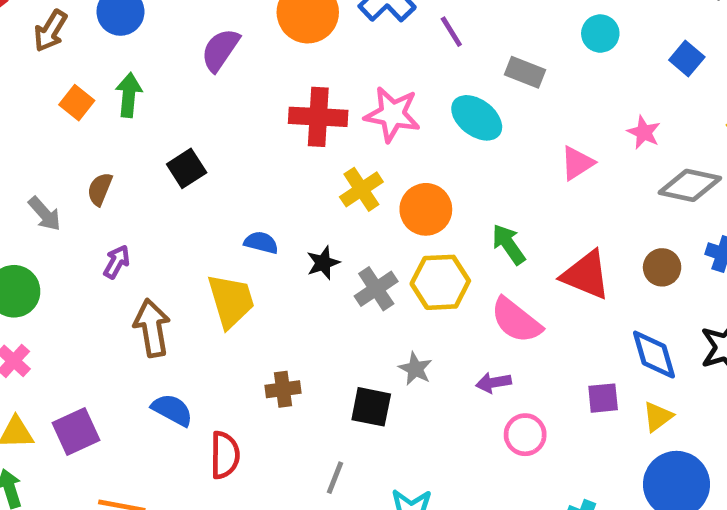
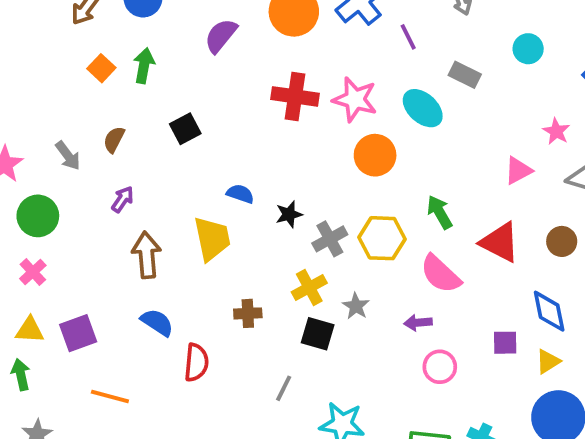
pink triangle: (577, 163) -> (518, 171), moved
yellow cross: (361, 189) -> (309, 287), moved
orange circle: (426, 209) -> (375, 155), moved

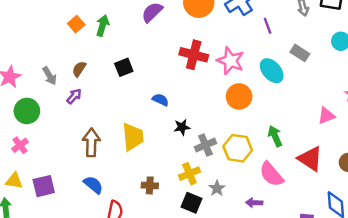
blue semicircle: (240, 194) -> (160, 100), moved
purple arrow: (123, 199) -> (74, 96), moved

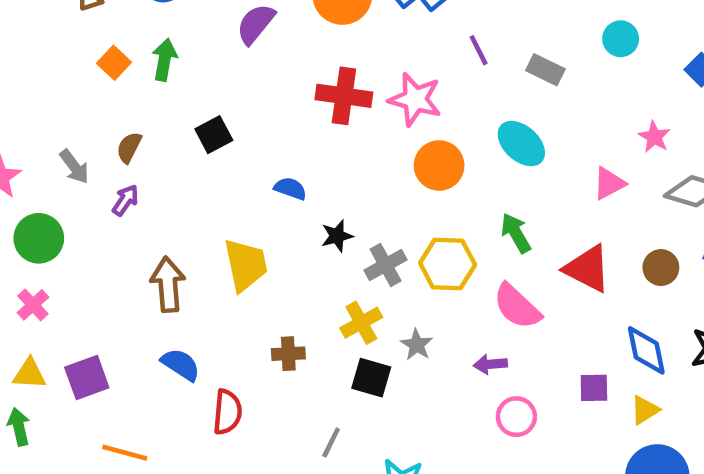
purple line: (268, 26) -> (479, 50), moved
cyan ellipse: (272, 71) -> (521, 144), moved

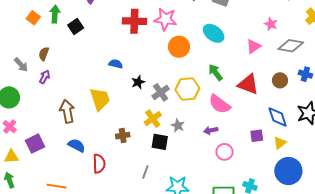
black square: (214, 135) -> (76, 27), moved
purple square: (87, 377) -> (35, 144), moved

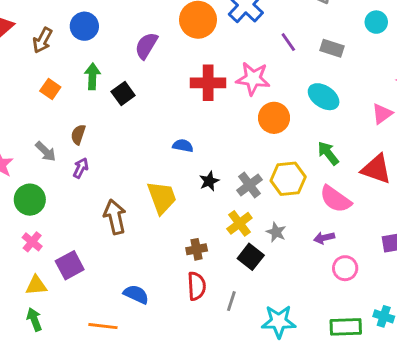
orange square: (33, 18) -> (50, 89), moved
black star: (138, 82) -> (209, 181), moved
black square: (160, 142) -> (251, 257), turned 30
blue semicircle: (77, 145) -> (136, 294), moved
red semicircle: (99, 164) -> (197, 286), moved

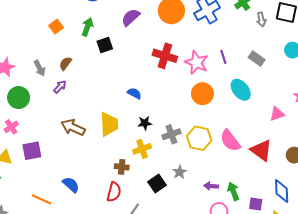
purple line: (288, 42) -> (223, 57), moved
green arrow: (328, 153) -> (233, 191), moved
pink semicircle: (336, 199) -> (230, 141), moved
brown arrow: (115, 217) -> (73, 127), turned -70
yellow cross: (239, 223) -> (142, 149), moved

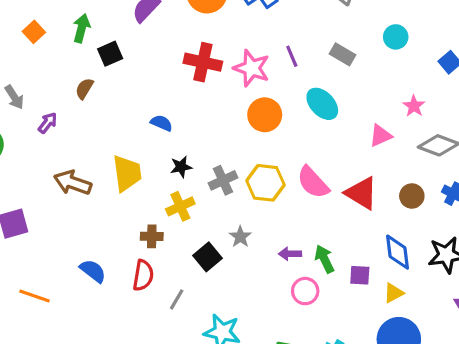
brown semicircle: (65, 63) -> (84, 89), moved
blue semicircle: (71, 185) -> (93, 271), moved

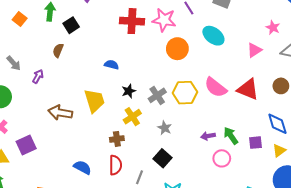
gray star: (240, 237) -> (165, 128), moved
black square: (207, 257) -> (163, 158), moved

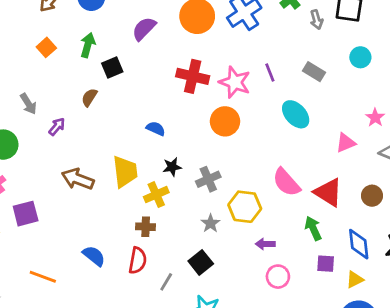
orange circle: (177, 49) -> (225, 121), moved
yellow hexagon: (185, 93) -> (245, 207), moved
yellow cross: (132, 117) -> (156, 195), moved
green arrow: (231, 136) -> (313, 228), moved

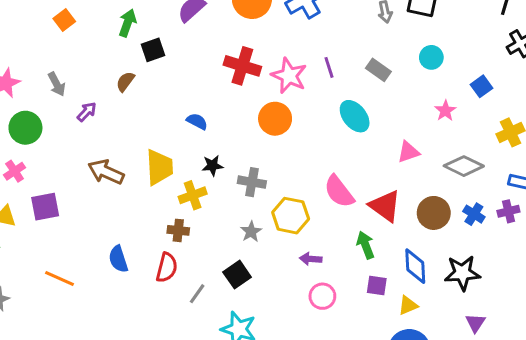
orange square: (46, 47) -> (64, 20), moved
pink star: (375, 118) -> (445, 111), moved
gray cross: (208, 179) -> (252, 182), turned 30
brown circle: (372, 196) -> (434, 213), size x1.4
blue semicircle: (94, 256) -> (118, 259), turned -150

